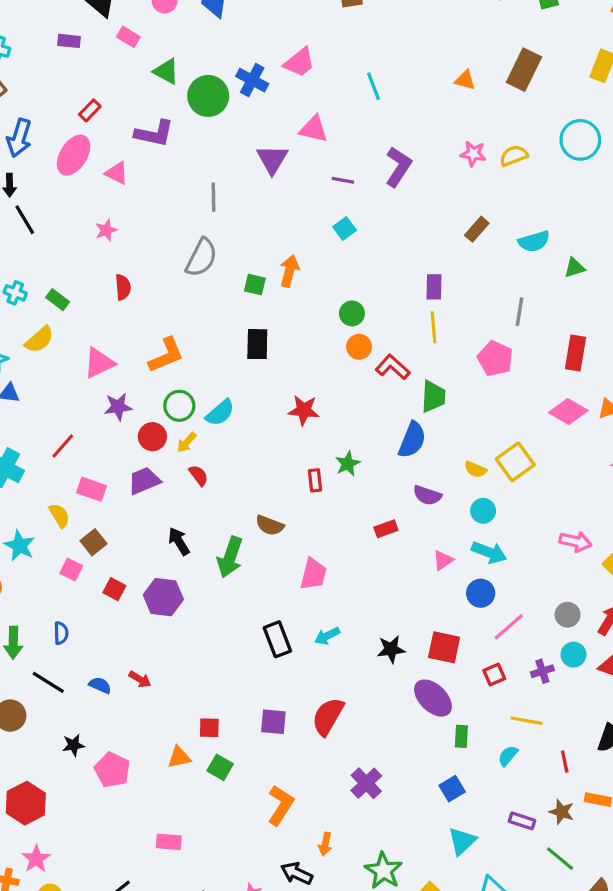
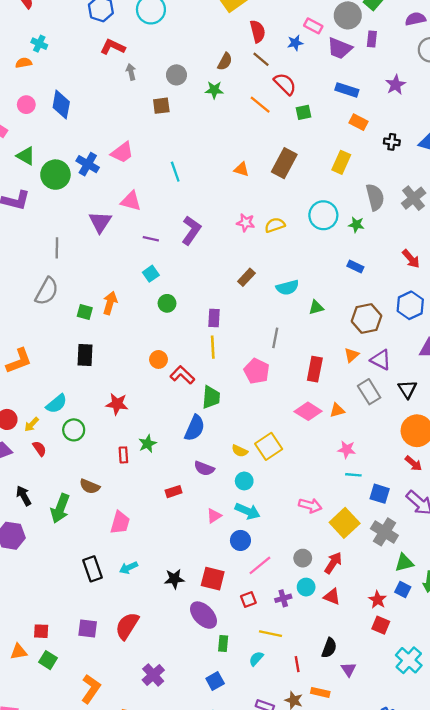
green circle: (352, 313) -> (167, 303), moved
green circle: (179, 406) -> (74, 430), moved

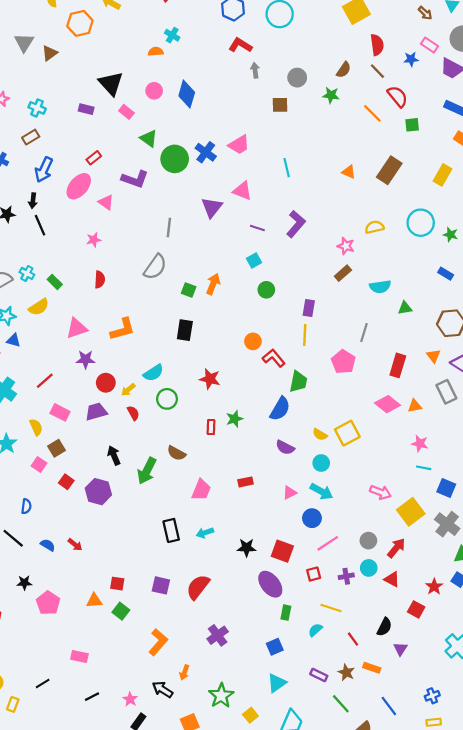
pink star: (246, 223) -> (346, 246), moved
orange triangle: (352, 355) -> (433, 356), turned -32
red rectangle: (174, 492) -> (246, 482), moved
red square: (381, 625) -> (416, 609), moved
red line: (297, 664) -> (353, 639), turned -32

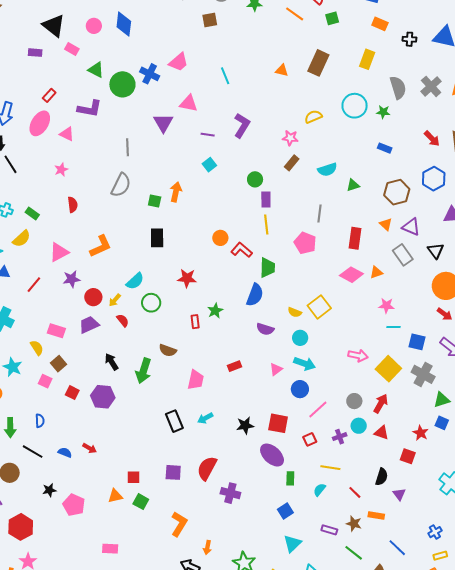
green circle: (266, 290) -> (255, 179), moved
red line: (45, 381) -> (34, 285), moved
purple cross: (218, 635) -> (230, 493), moved, turned -30

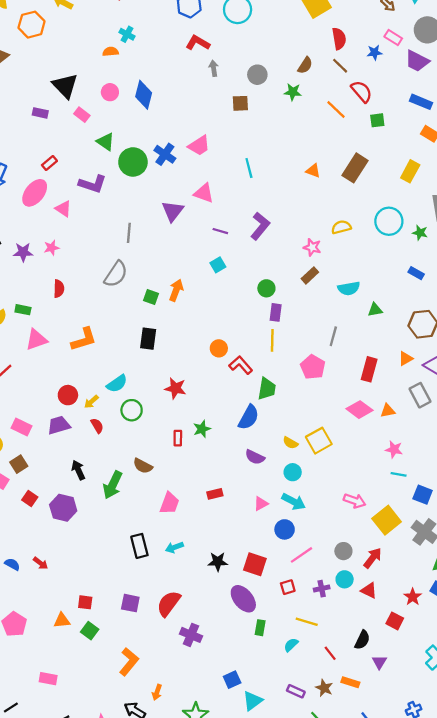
green rectangle: (32, 214) -> (23, 310), moved, turned -32
orange triangle: (386, 224) -> (406, 358), turned 40
purple star: (72, 279) -> (23, 252), moved
blue square: (285, 511) -> (232, 680), moved

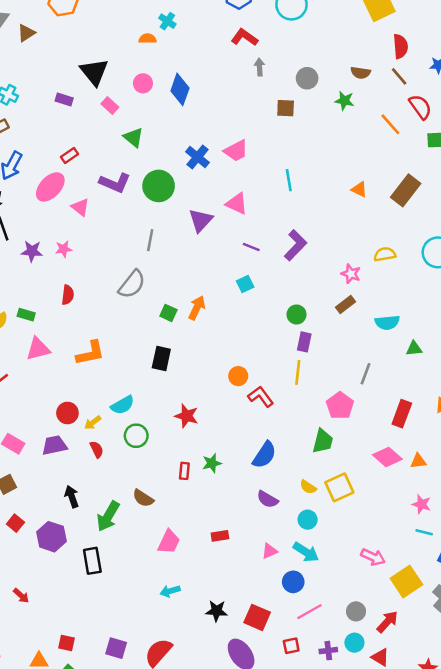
brown semicircle: (305, 65) -> (361, 73), turned 60
green circle: (133, 162) -> (159, 186), moved
green trapezoid: (267, 389) -> (323, 441), moved
black rectangle: (139, 546) -> (92, 561), moved

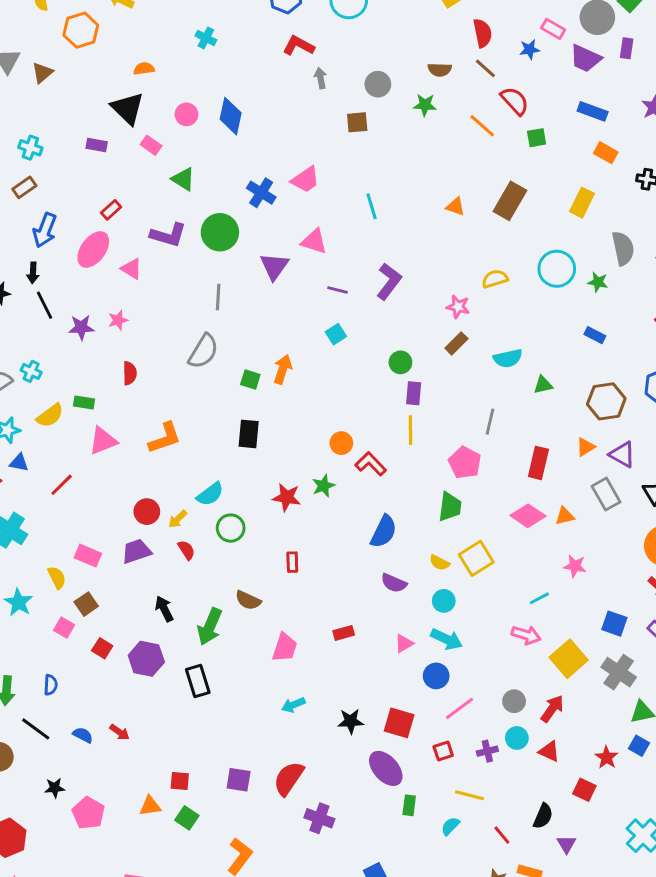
orange semicircle: (148, 39) -> (144, 69), moved
green star: (212, 463) -> (323, 486), moved
cyan line: (424, 532) -> (539, 598), moved, turned -35

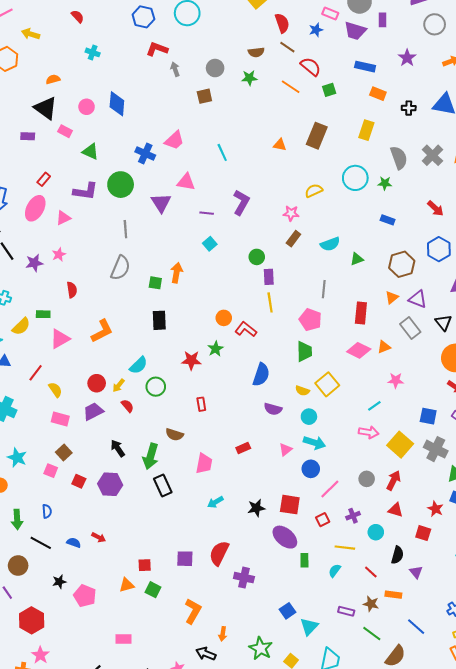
pink triangle: (131, 269) -> (63, 218), turned -49
yellow semicircle: (57, 577) -> (55, 390), moved
black rectangle: (198, 681) -> (163, 486), moved
cyan circle: (517, 738) -> (376, 532), moved

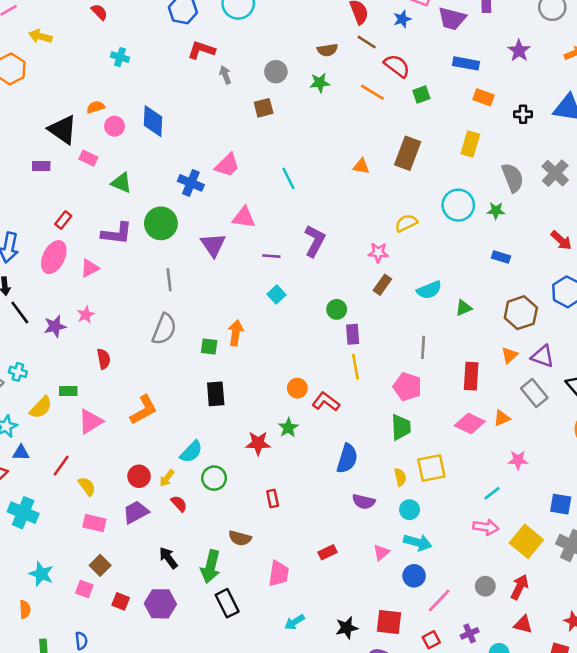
orange semicircle: (53, 79) -> (96, 107), moved
yellow square: (327, 384) -> (431, 468), turned 30
yellow semicircle: (302, 391) -> (400, 477), turned -120

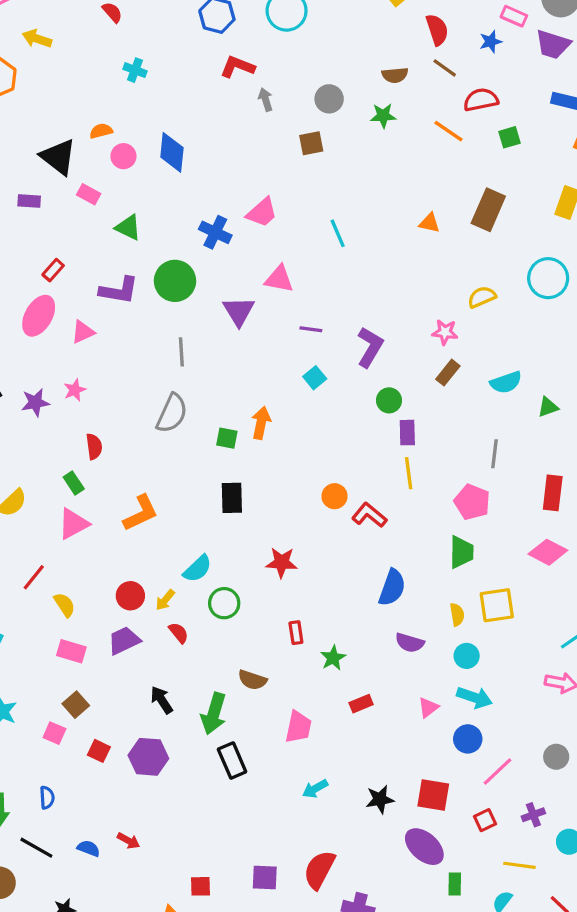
red semicircle: (397, 66) -> (481, 100), turned -52
purple L-shape: (315, 241) -> (370, 347), moved
green rectangle: (68, 391) -> (74, 483), moved, turned 54
green star: (288, 428) -> (333, 658), moved

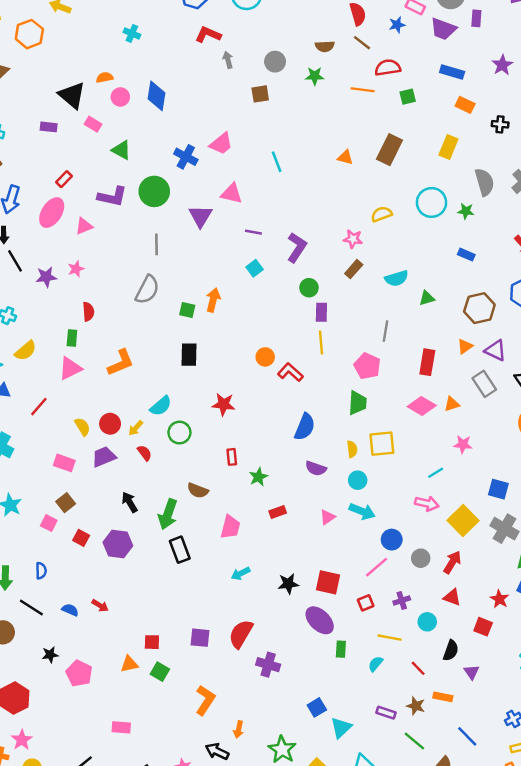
orange line: (448, 131) -> (363, 90), turned -30
green rectangle: (74, 483) -> (72, 338), turned 35
yellow semicircle: (65, 605) -> (82, 427), moved
blue circle: (468, 739) -> (392, 540), moved

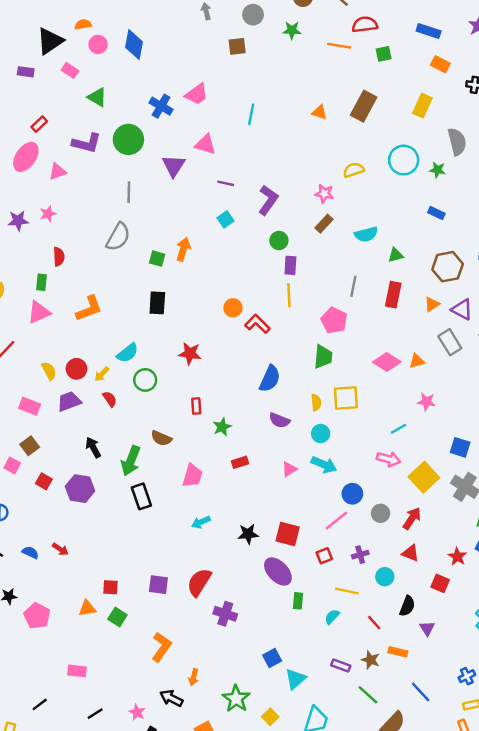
black triangle: (72, 95) -> (50, 41), turned 44
cyan line: (277, 162) -> (251, 114), turned 30
red rectangle: (427, 362) -> (393, 295), moved

